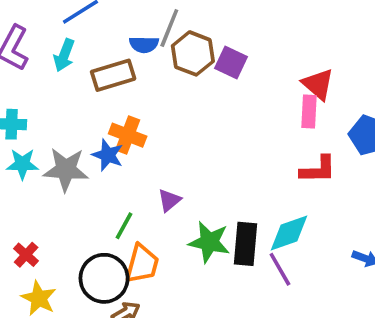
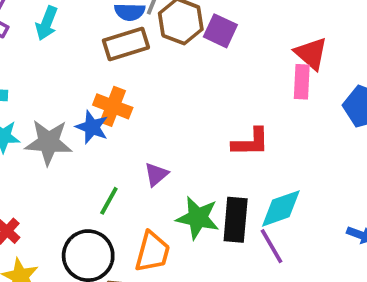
brown rectangle: (113, 75) -> (126, 44), moved
red L-shape: (318, 170) -> (251, 142), moved
orange trapezoid: (142, 264) -> (152, 252), moved

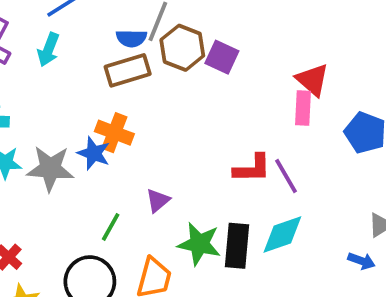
purple line: (271, 246) -> (286, 176), moved

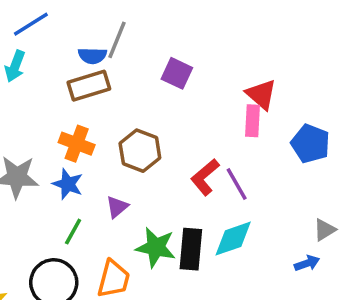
brown hexagon: (182, 48) -> (140, 151), moved
blue star: (94, 153) -> (68, 184), moved
red L-shape: (252, 168) -> (205, 177), turned 141
blue arrow: (361, 261) -> (307, 263), turned -40

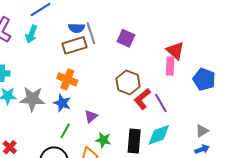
gray line: (117, 40) -> (91, 33), moved, turned -40
brown hexagon: (140, 151) -> (128, 82), moved
gray triangle: (325, 230) -> (202, 131), moved
green star: (156, 247) -> (103, 140), moved, size x0.7

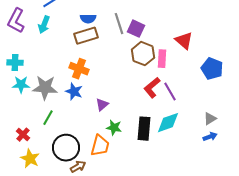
gray line: (91, 33) -> (119, 24), moved
pink rectangle: (170, 66) -> (162, 59), moved
brown hexagon: (128, 82) -> (143, 54), moved
green line: (65, 131) -> (48, 118), moved

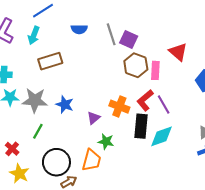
brown rectangle: (86, 36) -> (50, 61), moved
orange cross: (79, 69) -> (119, 107), moved
black rectangle: (144, 129) -> (141, 126), moved

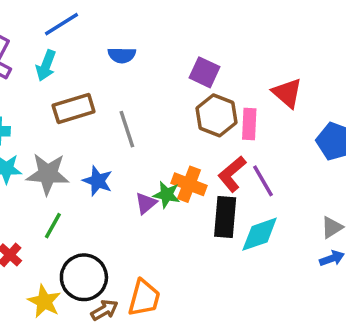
gray line: (111, 34) -> (127, 129), moved
green star: (106, 142) -> (167, 195), moved
orange trapezoid: (91, 160) -> (144, 298), moved
yellow star: (19, 174) -> (44, 301), moved

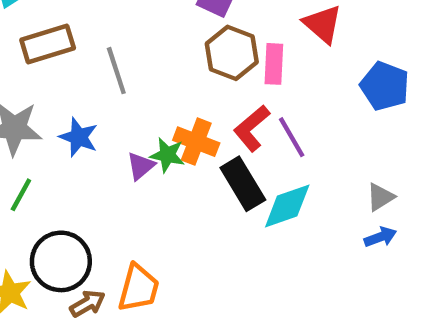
black rectangle: (225, 217) -> (243, 184), turned -36

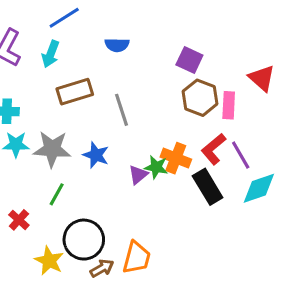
cyan diamond: (287, 206) -> (259, 188), moved

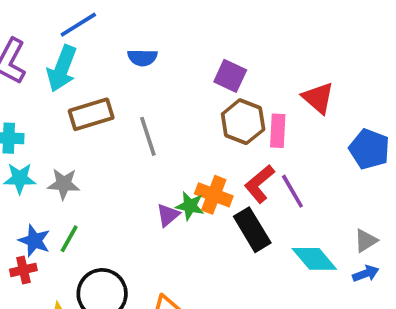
cyan arrow: (51, 54) -> (62, 69), size x1.4
gray star: (52, 149) -> (64, 184), size x0.7
blue star: (96, 155) -> (34, 241), moved
cyan diamond: (259, 188) -> (314, 259), moved, turned 69
red cross: (19, 220) -> (23, 270), turned 35

